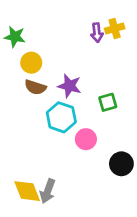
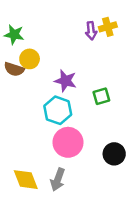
brown semicircle: (35, 87) -> (14, 69), moved
pink circle: (86, 139) -> (68, 142), moved, size x1.5
gray arrow: (48, 191) -> (58, 180), moved

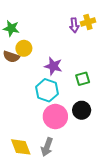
black circle: (114, 154) -> (82, 110), moved

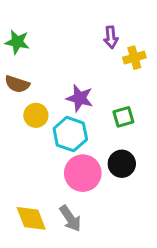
yellow cross: (88, 22) -> (134, 58), moved
yellow circle: (24, 48) -> (36, 115), moved
gray arrow: (47, 147) -> (70, 218), turned -54

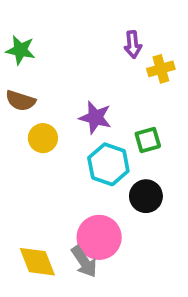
cyan hexagon: (70, 134) -> (108, 164), moved
pink circle: (83, 173) -> (99, 237), moved

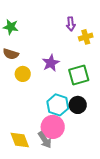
purple star: (95, 118) -> (51, 63), turned 30
green square: (148, 140) -> (79, 75), size x1.5
cyan hexagon: (108, 164) -> (58, 105), moved

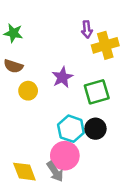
yellow cross: (86, 37) -> (105, 45), size x1.5

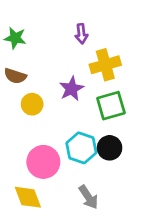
purple arrow: (87, 29) -> (81, 34), moved
yellow cross: (105, 45) -> (105, 65), moved
pink circle: (65, 156) -> (43, 162), moved
gray arrow: (55, 172) -> (88, 197), moved

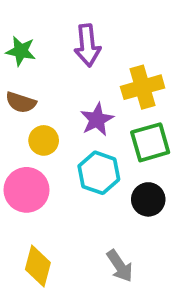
purple arrow: (81, 34) -> (87, 45), moved, size x1.5
cyan hexagon: (81, 148) -> (99, 173), moved
pink circle: (43, 162) -> (27, 190), moved
yellow diamond: (28, 197) -> (38, 266), turned 36

